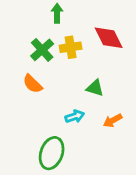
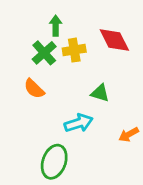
green arrow: (57, 13) -> (56, 26), moved
cyan arrow: (75, 116) -> (79, 123), size x1.4
orange arrow: (113, 121) -> (129, 134), moved

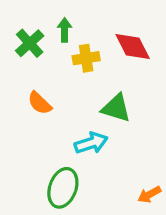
green cross: (44, 53) -> (30, 43), moved
green triangle: (100, 93) -> (116, 108), size x1.4
orange arrow: (129, 134) -> (149, 194), moved

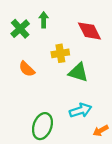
yellow cross: (86, 58) -> (60, 53), moved
cyan arrow: (91, 143) -> (81, 110), moved

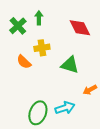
yellow cross: (60, 53) -> (42, 48), moved
cyan arrow: (81, 110) -> (65, 108), moved
orange arrow: (101, 131) -> (90, 90), moved

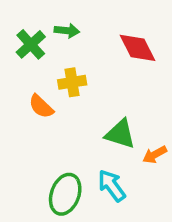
green arrow: (39, 18) -> (67, 31), turned 96
green triangle: (70, 65) -> (120, 134), moved
cyan arrow: (65, 108) -> (112, 186), turned -108

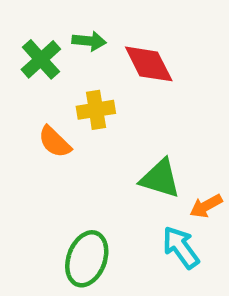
red diamond: (137, 48) -> (149, 64), moved
cyan arrow: (112, 186) -> (181, 247), moved

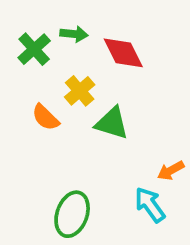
yellow cross: (96, 110) -> (80, 91), turned -32
green triangle: (160, 179) -> (112, 123), moved

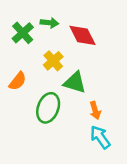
orange semicircle: (45, 117) -> (18, 81), moved, turned -96
orange arrow: (171, 171) -> (95, 110), moved, turned -78
green ellipse: (72, 214) -> (48, 108), moved

